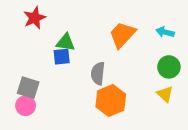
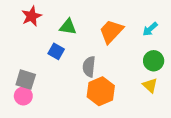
cyan arrow: (165, 32) -> (150, 29), turned -56
green triangle: (66, 42) -> (68, 27), moved
blue square: (62, 57) -> (56, 51), turned 35

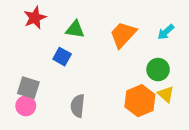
green circle: (154, 61) -> (158, 70), moved
gray semicircle: (89, 67) -> (78, 106), moved
orange hexagon: (101, 91) -> (140, 101), moved

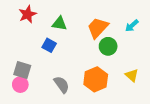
green circle: (158, 70) -> (108, 46), moved
orange hexagon: (140, 101) -> (96, 79), moved
gray semicircle: (78, 106) -> (62, 85), turned 138

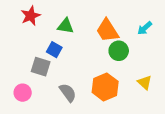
orange trapezoid: (98, 28) -> (107, 30), turned -75
gray square: (22, 70) -> (41, 67), moved

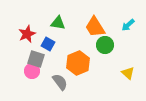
red star: (31, 16) -> (27, 34), moved
orange hexagon: (105, 87) -> (78, 63), moved
pink circle: (23, 93) -> (32, 71), moved

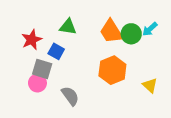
green circle: (105, 45) -> (131, 34), moved
orange hexagon: (78, 63) -> (112, 70), moved

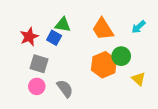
green circle: (131, 34) -> (121, 56), moved
blue square: (56, 51) -> (54, 38), moved
pink circle: (37, 83) -> (37, 86), moved

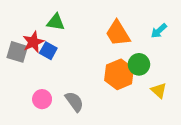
green triangle: (63, 25) -> (56, 22), moved
blue square: (54, 38) -> (48, 51), moved
gray square: (39, 64) -> (17, 52), moved

